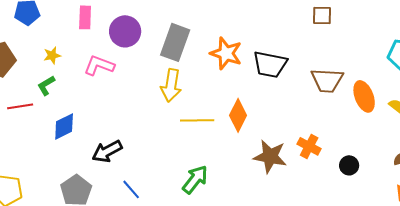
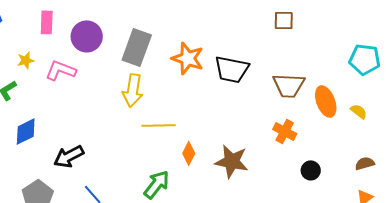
yellow star: (52, 55) -> (26, 60), moved
orange diamond: (238, 115) -> (189, 153), moved, size x0.7
orange cross: (309, 146) -> (285, 131), moved

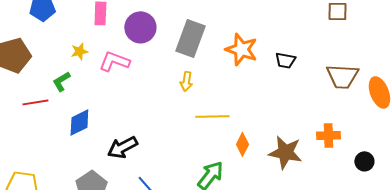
black trapezoid: (232, 69) -> (285, 60), size x0.6
yellow arrow: (133, 90) -> (186, 81), size x0.6
orange cross: (285, 131) -> (328, 135), moved, turned -30

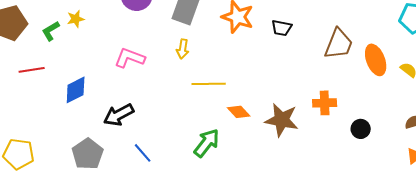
pink L-shape: (114, 61) -> (130, 58), moved
brown trapezoid: (342, 76) -> (339, 44), turned -72
green L-shape: (61, 81) -> (51, 31), moved
orange diamond: (242, 144) -> (239, 112), turned -70

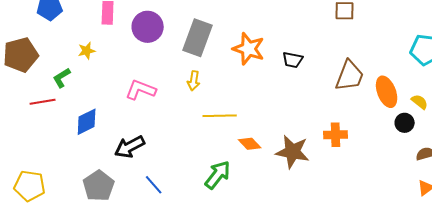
green L-shape: (51, 31) -> (62, 78), moved
black circle: (361, 129) -> (405, 123), moved

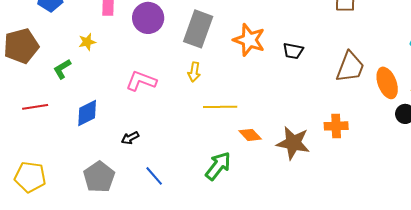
red line: (43, 102) -> (35, 107), moved
black arrow: (130, 147) -> (130, 138), size x0.6

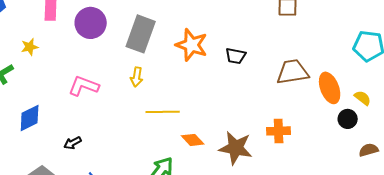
brown trapezoid: (350, 67) -> (293, 72), turned -120

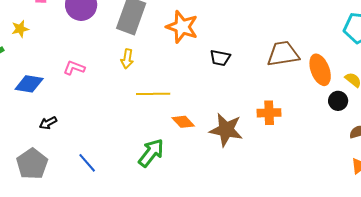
black trapezoid: (236, 56) -> (220, 58), moved
pink L-shape: (84, 86) -> (74, 68), size x0.7
blue diamond: (30, 118) -> (29, 84), moved, turned 36
black arrow: (73, 143) -> (48, 123), moved

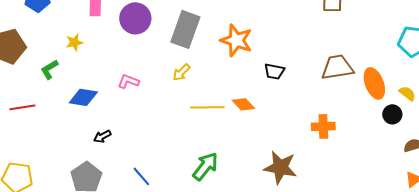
yellow arrow: (127, 59) -> (181, 72), turned 36
orange diamond: (183, 122) -> (243, 104), moved
brown star: (226, 130) -> (280, 167), moved

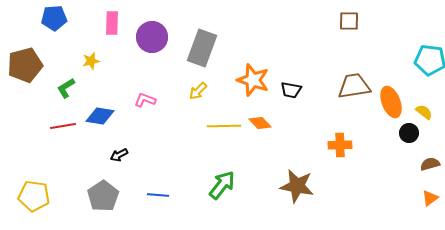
orange star: (236, 40) -> (253, 80), moved
red line: (22, 107) -> (63, 126), moved
blue line: (141, 176) -> (158, 195), turned -45

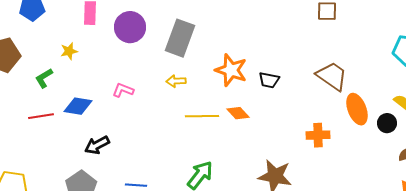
brown trapezoid: (354, 86) -> (332, 76), turned 44
yellow arrow: (198, 91) -> (176, 81), turned 42
orange ellipse: (391, 102) -> (357, 109), moved
black arrow: (119, 155) -> (97, 145), size x1.4

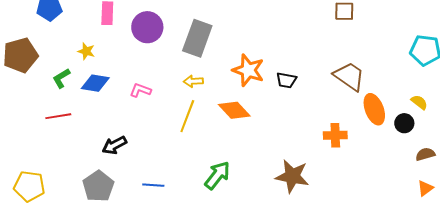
yellow star: (69, 51) -> (86, 51), turned 30
blue diamond: (78, 106) -> (95, 83), moved
orange diamond: (238, 113) -> (234, 110), moved, size x1.4
yellow line: (202, 116) -> (187, 116), moved, turned -68

